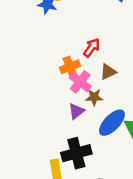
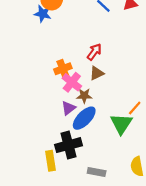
red arrow: (92, 48) -> (94, 52), moved
blue ellipse: (112, 123) -> (84, 118), moved

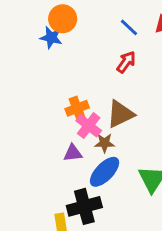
red arrow: (94, 52) -> (126, 62), moved
brown triangle: (97, 73) -> (120, 114), size x1.5
purple triangle: (68, 108) -> (73, 153), moved, turned 32

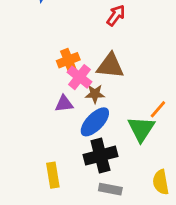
brown triangle: (120, 114) -> (110, 66), turned 32
black cross: (84, 206) -> (100, 156), moved

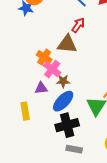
orange cross: (68, 60) -> (44, 57), turned -35
brown triangle: (110, 66) -> (67, 44), moved
yellow rectangle: (53, 175) -> (25, 111), moved

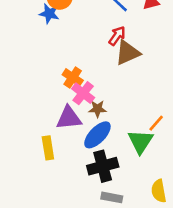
brown triangle: (67, 44) -> (127, 53), moved, turned -30
purple triangle: (41, 88) -> (69, 118), size x1.5

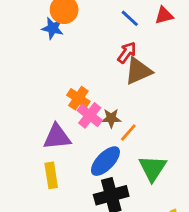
brown star: (97, 109) -> (111, 118), moved
purple triangle: (69, 118) -> (57, 137), moved
orange line: (156, 123) -> (128, 133), moved

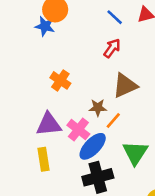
brown triangle: (138, 71) -> (125, 86), moved
orange cross: (78, 98) -> (60, 80), moved
pink cross: (90, 115) -> (78, 130), moved

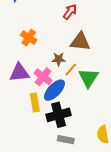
brown triangle: (125, 86) -> (80, 42), turned 30
green triangle: (135, 153) -> (88, 78), moved
yellow rectangle: (44, 159) -> (35, 102), moved

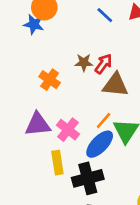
red arrow: (70, 12) -> (104, 64), moved
brown star: (59, 59) -> (84, 63), moved
blue ellipse: (54, 90) -> (100, 144), moved

